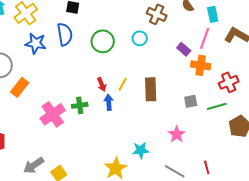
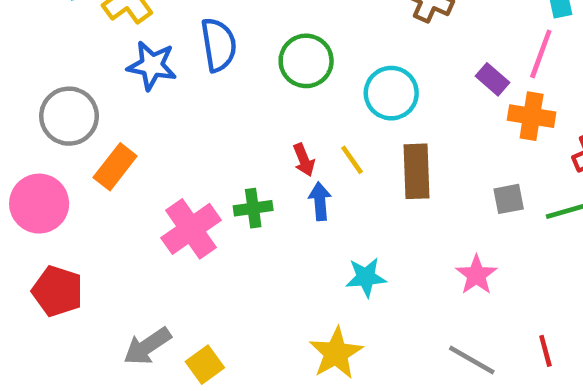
cyan circle: (140, 38) -> (391, 93), moved, size x1.5
yellow line: (123, 84) -> (352, 160), turned -64
cyan star: (141, 150) -> (366, 277), moved

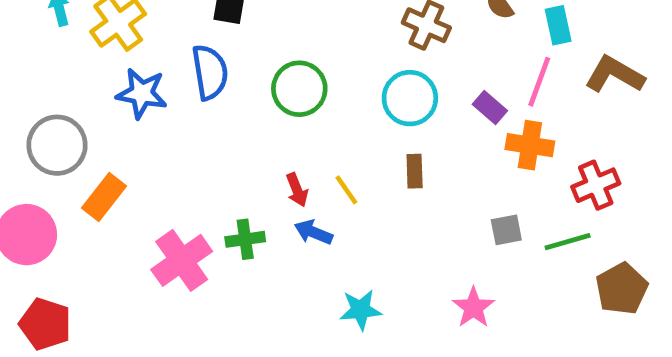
cyan circle: (391, 93) -> (410, 98), moved
brown rectangle: (417, 171) -> (415, 171), moved, size x0.6
blue arrow: (320, 201) -> (313, 232), turned -63

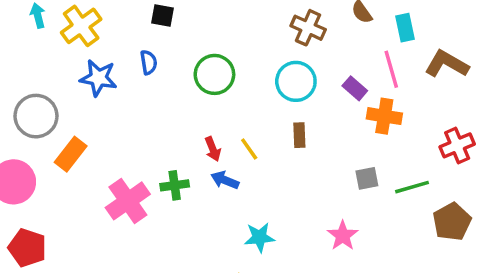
blue semicircle: (210, 72) -> (149, 62), size x0.6
pink line: (539, 82) -> (391, 69), turned -36
red cross: (596, 185) -> (457, 145), moved

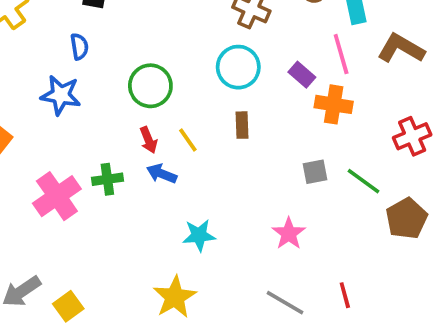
green circle: (214, 74) -> (150, 86), moved
blue star: (98, 78) -> (61, 95), moved
green line: (412, 187) -> (364, 181), turned 52

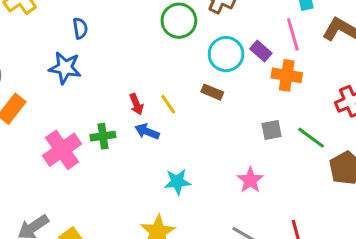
cyan circle: (238, 67) -> (226, 54), moved
green circle: (150, 86) -> (179, 21), moved
brown rectangle: (242, 125) -> (212, 92), turned -65

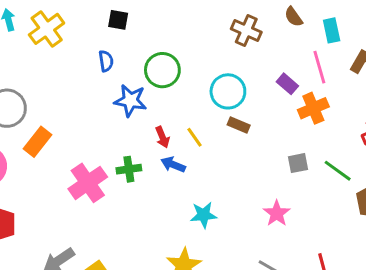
green circle: (179, 21) -> (162, 70), moved
cyan circle: (226, 54) -> (228, 91), moved
blue star: (65, 68) -> (130, 101), moved
orange cross: (287, 75) -> (313, 108), turned -32

